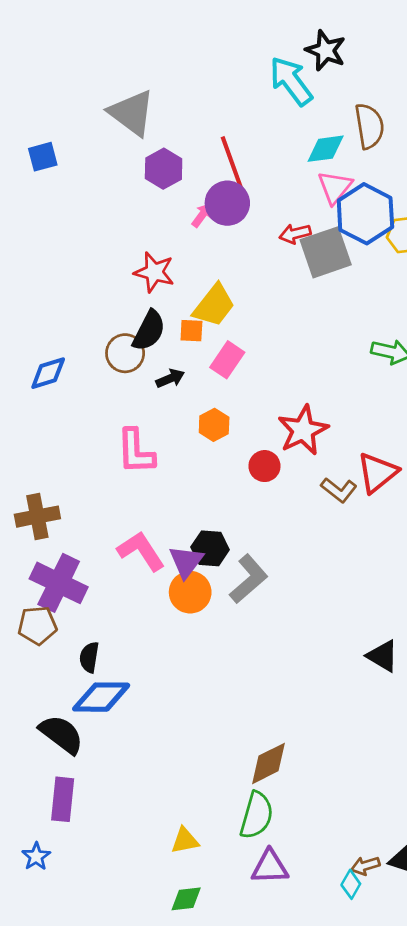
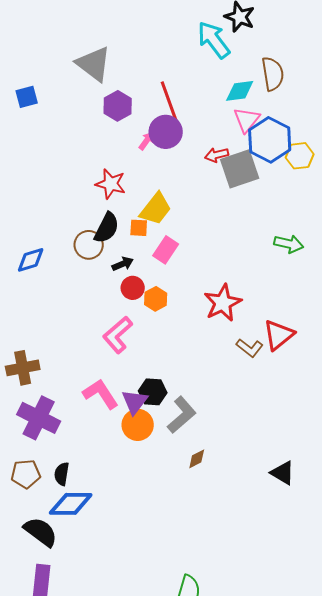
pink L-shape: (136, 451) -> (118, 335), moved, turned 51
red circle: (264, 466) -> (133, 288), moved
brown pentagon: (37, 625) -> (26, 474), moved
brown diamond: (268, 763) -> (197, 459), moved, size x0.6

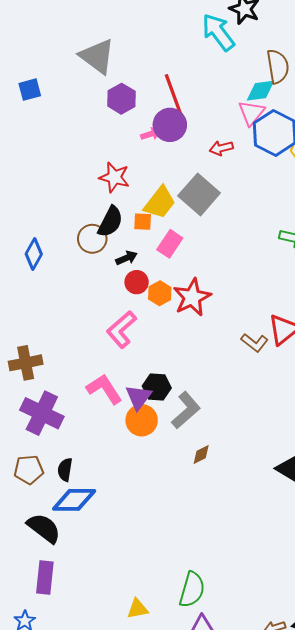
cyan diamond: (240, 91) -> (261, 91), moved
pink arrow: (147, 141) -> (151, 134), turned 36
gray square: (240, 169) -> (199, 194), moved, turned -30
blue diamond: (31, 260) -> (34, 254), turned -44
red star: (223, 303) -> (192, 297), moved

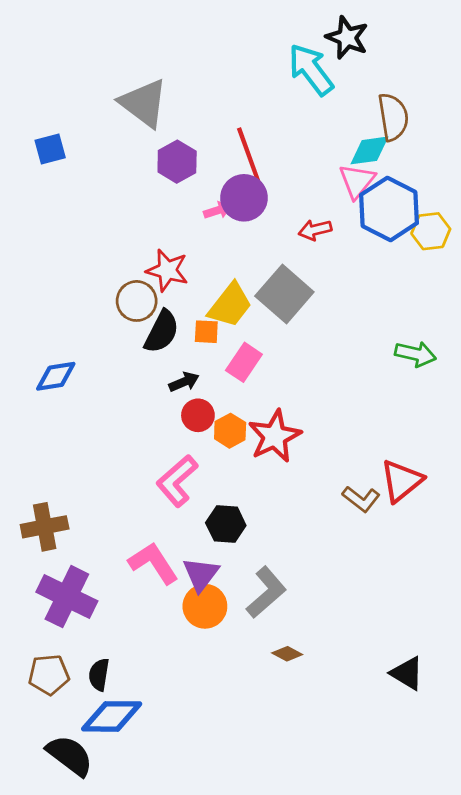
brown circle: (92, 239) -> (137, 301), moved
blue diamond: (34, 254) -> (56, 376), turned 52
black hexagon: (157, 387) -> (226, 524), moved
brown diamond: (201, 455) -> (287, 654), turned 55

